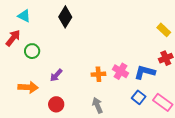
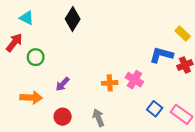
blue L-shape: (145, 72) -> (161, 55), moved
gray arrow: (97, 105) -> (98, 118), moved

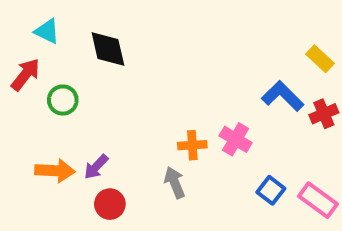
black diamond: (73, 19) -> (108, 49), moved, turned -45
blue L-shape: (161, 55) -> (283, 96), turned 30
purple arrow: (63, 84) -> (96, 167), moved
gray arrow: (98, 118) -> (175, 182), moved

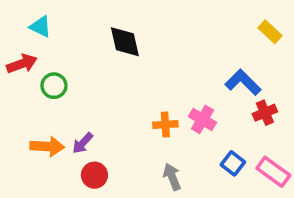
black diamond: (108, 49) -> (125, 42), moved
yellow rectangle: (320, 59) -> (270, 32), moved
red arrow: (25, 74) -> (22, 64), turned 32
red cross: (324, 114) -> (265, 113), moved
gray arrow: (175, 182) -> (172, 177), moved

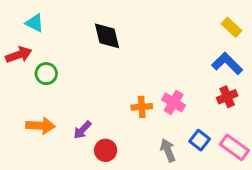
blue L-shape: (243, 82) -> (227, 63), moved
purple arrow: (83, 143) -> (82, 130), moved
red circle: (94, 175) -> (106, 150), moved
gray arrow: (172, 177) -> (168, 150), moved

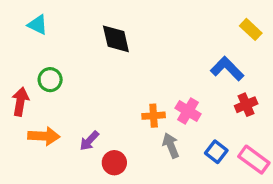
red arrow: (19, 55) -> (20, 102), moved, turned -60
blue L-shape: (227, 63) -> (227, 69), moved
gray arrow: (168, 150) -> (171, 145), moved

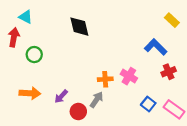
red arrow: (20, 102) -> (14, 37), moved
gray arrow: (171, 145) -> (97, 100), moved, turned 56

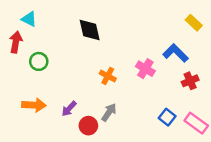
pink cross: (129, 76) -> (145, 69), moved
orange cross: (105, 79) -> (108, 76), moved, turned 32

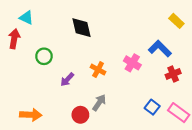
green circle: (39, 61) -> (44, 56), moved
orange arrow: (34, 105) -> (31, 115), moved
purple arrow: (69, 109) -> (67, 79), moved

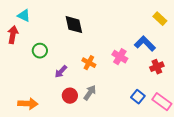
red circle: (80, 115) -> (70, 96), moved

